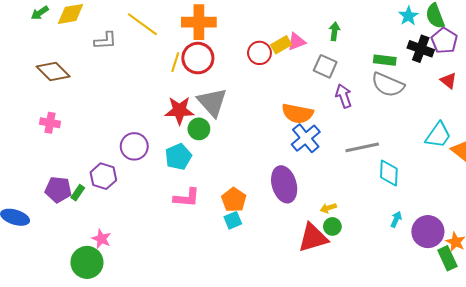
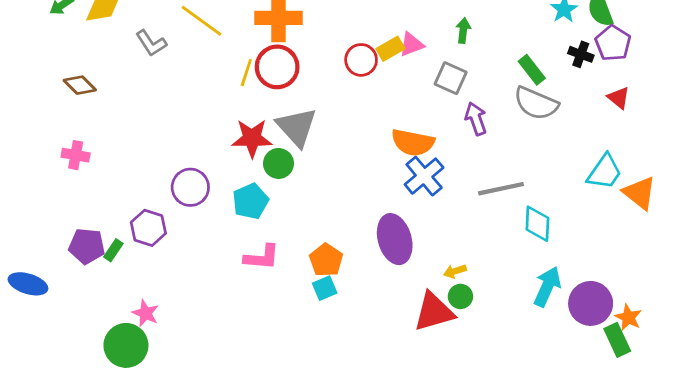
gray L-shape: (105, 41) -> (151, 43), turned 60
black cross: (421, 49) -> (581, 54), size x0.7
green rectangle: (385, 60) -> (532, 70), turned 45
brown diamond: (53, 71) -> (80, 85), size x0.7
cyan arrow: (396, 219) -> (547, 287), size x1.8

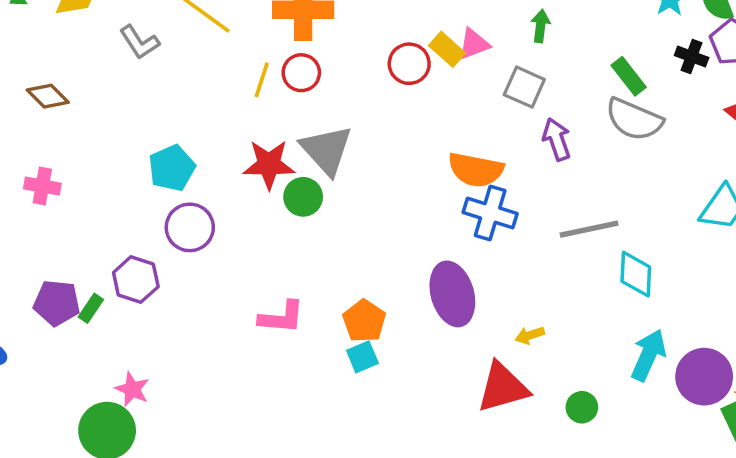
yellow rectangle: (390, 49) -> (447, 49), turned 72
red circle: (277, 67) -> (301, 73), size x0.7
blue cross: (424, 176) -> (490, 213), turned -33
cyan pentagon: (251, 201) -> (172, 168), moved
green circle: (460, 296) -> (582, 407), moved

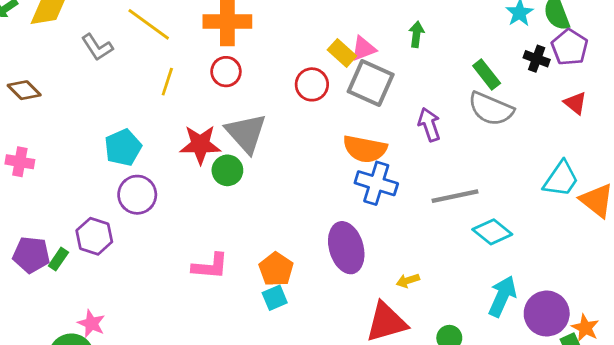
red circle: (409, 64) -> (312, 84), moved
yellow line: (262, 80) -> (167, 82), moved
gray square: (524, 87) -> (371, 83), moved, size x1.4
cyan diamond: (636, 274) -> (492, 232), turned -54

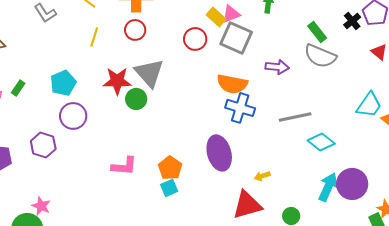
black cross: (537, 59) -> (352, 21), turned 30
purple arrow: (429, 125) -> (277, 67), turned 115
green rectangle: (58, 259) -> (18, 88), moved
purple circle: (547, 314) -> (352, 184), moved

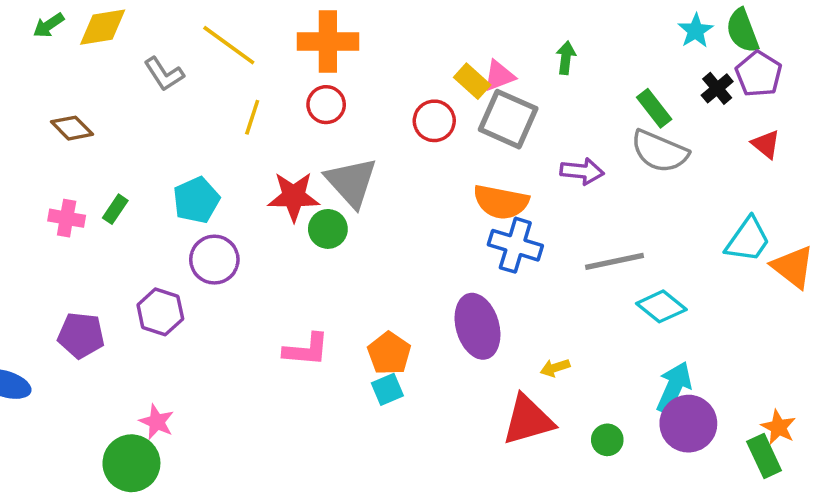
purple circle: (352, 184) -> (688, 424), moved

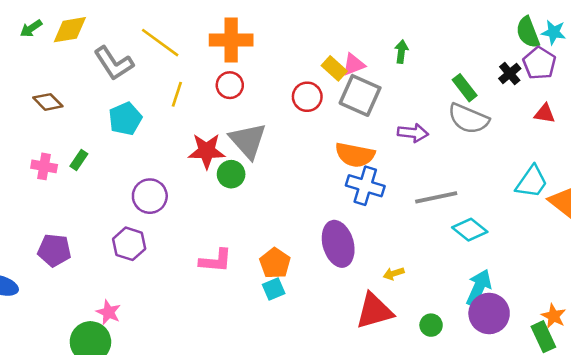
cyan star: (696, 31) -> (554, 32), moved, turned -30
gray L-shape: (164, 74) -> (114, 63), size x1.4
red triangle: (766, 144) -> (545, 114), turned -30
cyan pentagon: (196, 200) -> (125, 119), moved
purple hexagon: (160, 312) -> (129, 244), moved

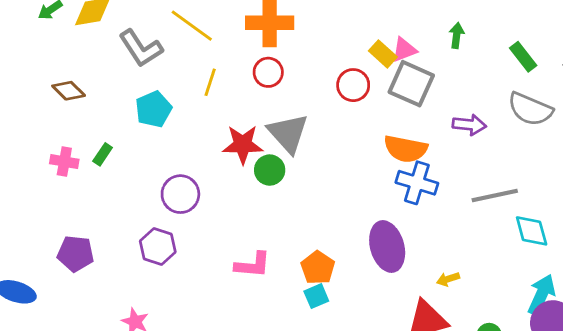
green rectangle: (465, 88) -> (523, 57), moved
cyan diamond: (470, 230) -> (532, 231), turned 36

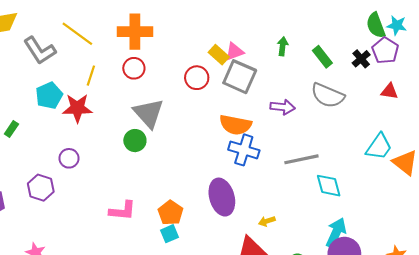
green arrow: (457, 36) -> (283, 46), moved
red star: (243, 145) -> (77, 108), moved
purple circle: (180, 194) -> (69, 158), size x0.7
purple hexagon: (158, 246) -> (41, 188), moved

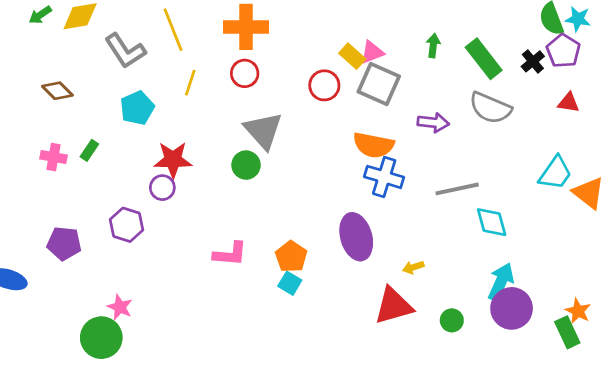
yellow line: (77, 34) -> (173, 30), turned 32
green rectangle: (322, 57) -> (484, 59), size x1.4
red star: (77, 108) -> (173, 160), moved
cyan square: (170, 234) -> (290, 283), turned -36

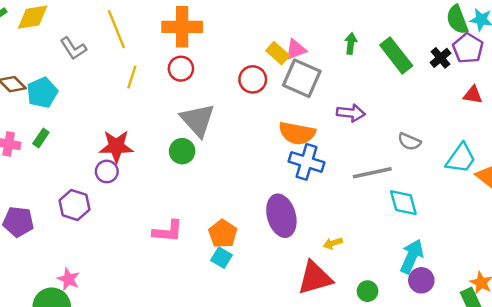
gray L-shape: (125, 51) -> (73, 48), size x0.7
cyan pentagon: (137, 108) -> (42, 93), moved
gray semicircle: (490, 108) -> (409, 142), moved, size x0.6
purple circle: (512, 308) -> (421, 280), size x0.7

